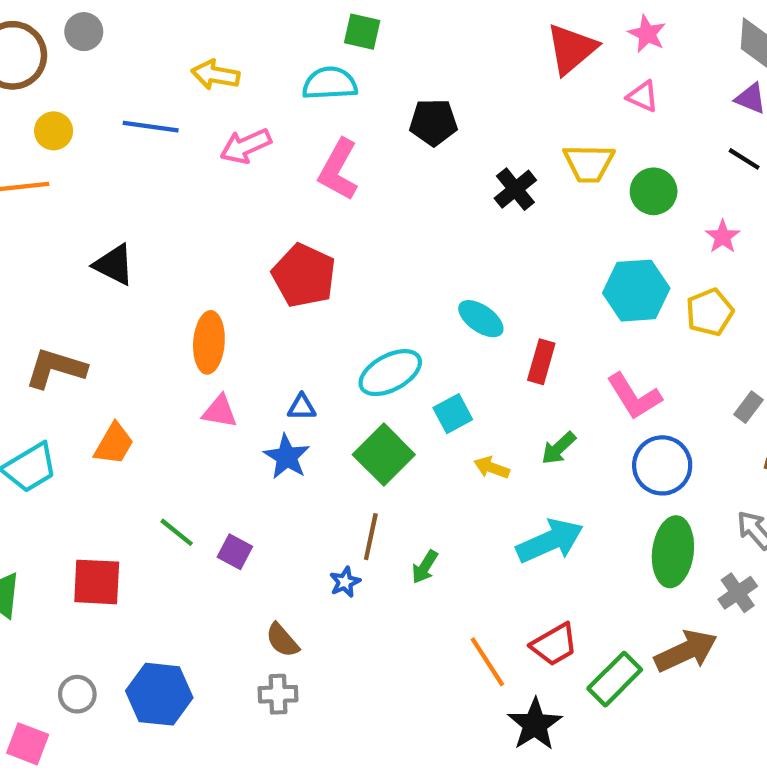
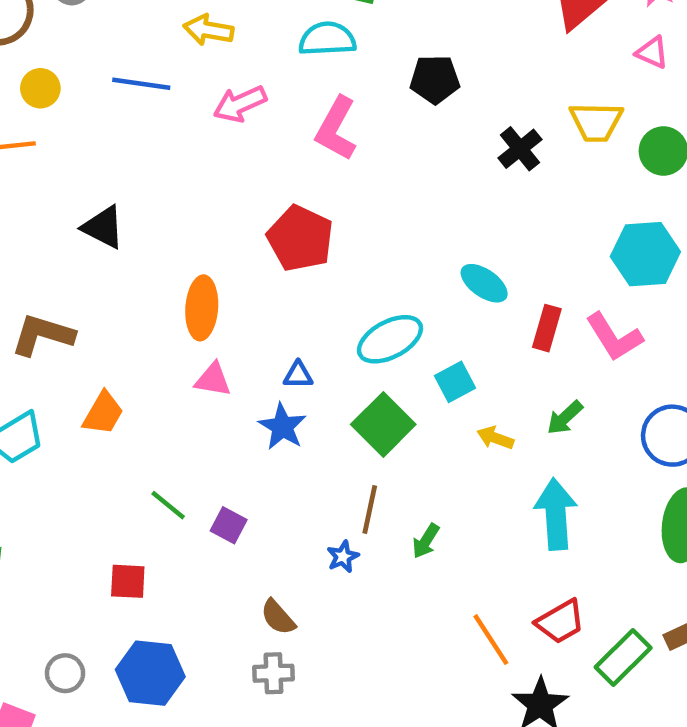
pink L-shape: (634, 396) -> (614, 337), moved
cyan arrow: (550, 541) -> (556, 514), turned -70
red square: (97, 582) -> (128, 581), moved, size x0.7

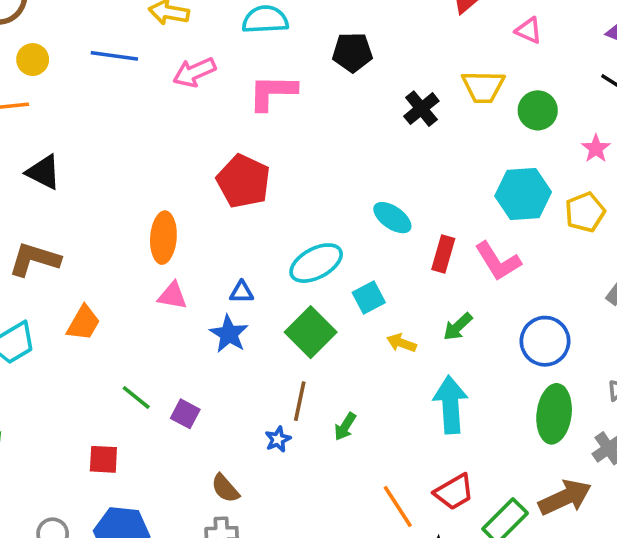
pink L-shape: (336, 129) -> (272, 92), turned 62
black triangle: (103, 227) -> (44, 172), moved

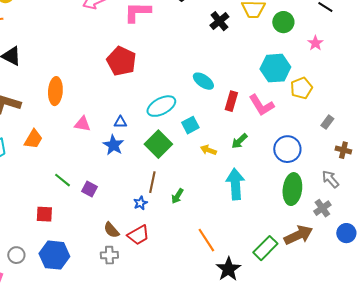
yellow pentagon: (585, 212) -> (301, 88), moved
orange ellipse: (163, 238) -> (55, 91), moved
red trapezoid: (454, 492) -> (138, 235), moved

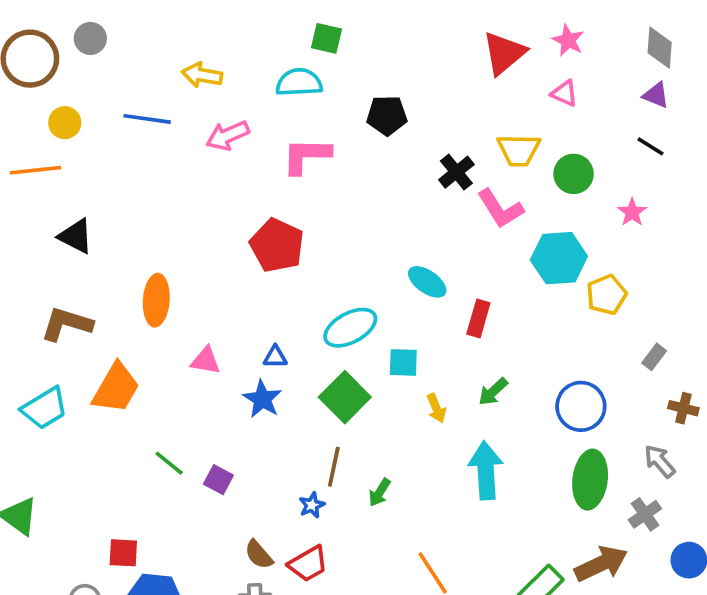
pink L-shape: (261, 105) -> (500, 209), moved
cyan square: (190, 125) -> (403, 362), turned 30
orange trapezoid: (33, 139) -> (116, 388), size x1.4
yellow arrow: (208, 150) -> (436, 408), turned -133
red square: (44, 214) -> (123, 553), moved

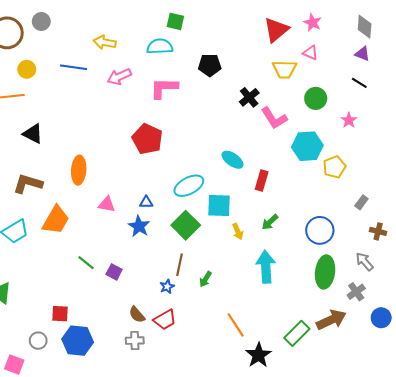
yellow trapezoid: (519, 150) -> (284, 69), moved
cyan square: (403, 362) -> (219, 205), size x1.4

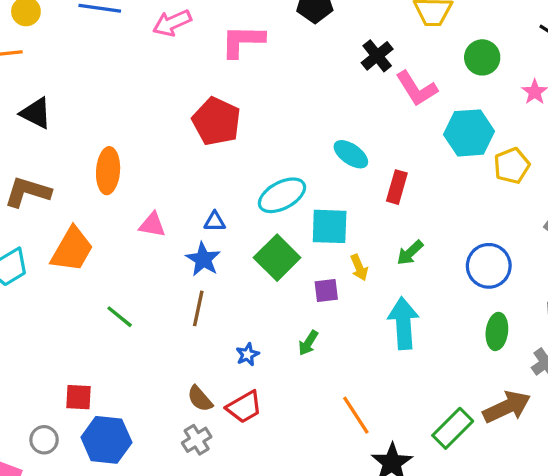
brown line: (180, 265) -> (198, 308), moved
purple square: (114, 272) -> (326, 290), moved, turned -35
green ellipse: (325, 272) -> (497, 331), size x0.7
gray cross: (135, 341) -> (197, 440), turned -30

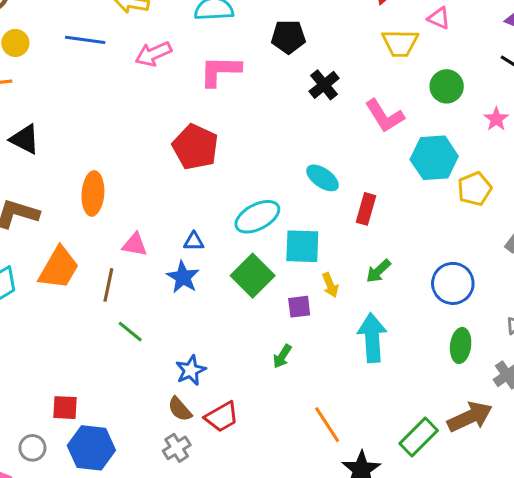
black cross: (377, 56) -> (324, 85), moved
brown line: (198, 308) -> (108, 285), moved
green line: (120, 317) -> (130, 332), moved
blue star: (248, 354) -> (191, 370), moved, size x1.4

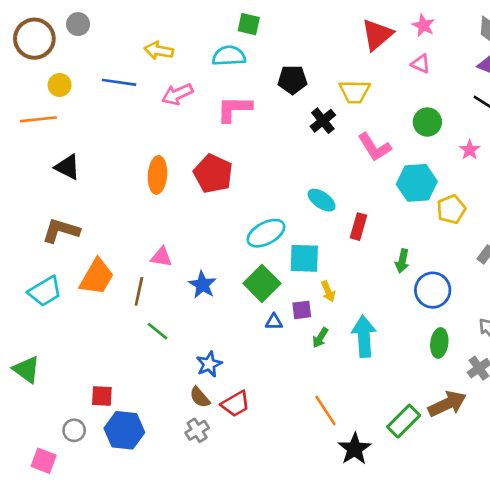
yellow trapezoid: (400, 43) -> (355, 92), moved
orange ellipse: (93, 193) -> (157, 175), moved
blue triangle: (194, 242) -> (274, 322), moved
green arrow: (378, 271) -> (402, 261), moved, turned -35
green arrow: (282, 356) -> (320, 338), moved

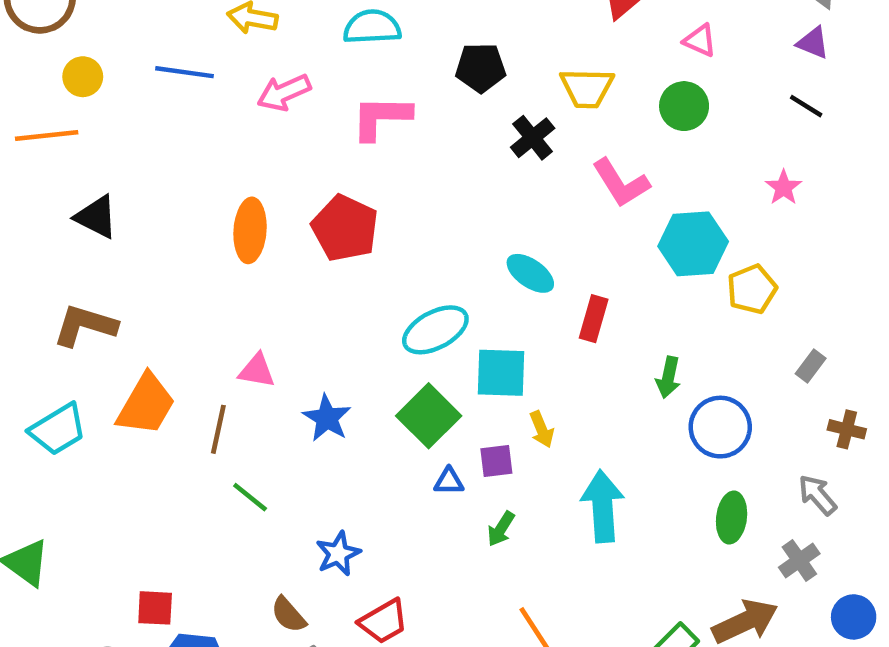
green circle: (427, 122) -> (684, 106), moved
green arrow: (320, 338) -> (501, 529), moved
brown semicircle: (200, 397) -> (288, 615), moved

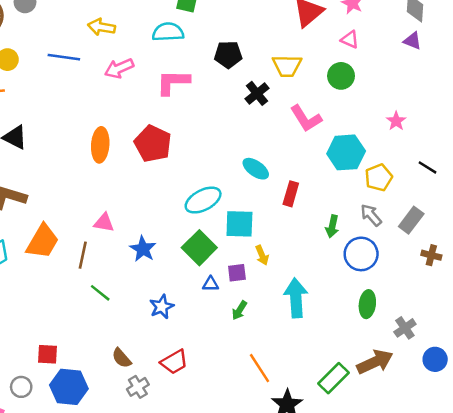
black line: (806, 106) -> (428, 167), moved
gray rectangle: (811, 366) -> (411, 220), size x1.5
gray arrow: (817, 495) -> (371, 215), moved
blue star: (338, 554) -> (162, 307), moved

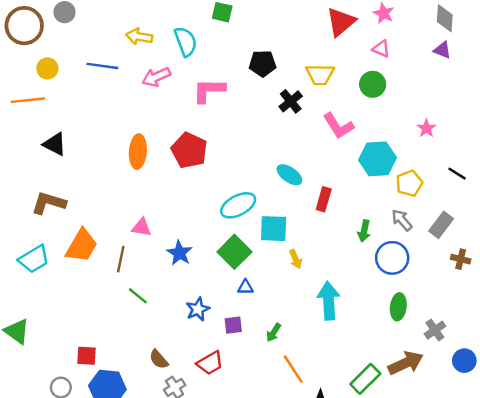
cyan semicircle: (168, 32) -> (186, 41), moved, turned 72
purple square: (237, 273) -> (233, 325), moved
green arrow: (239, 310) -> (274, 332), moved

